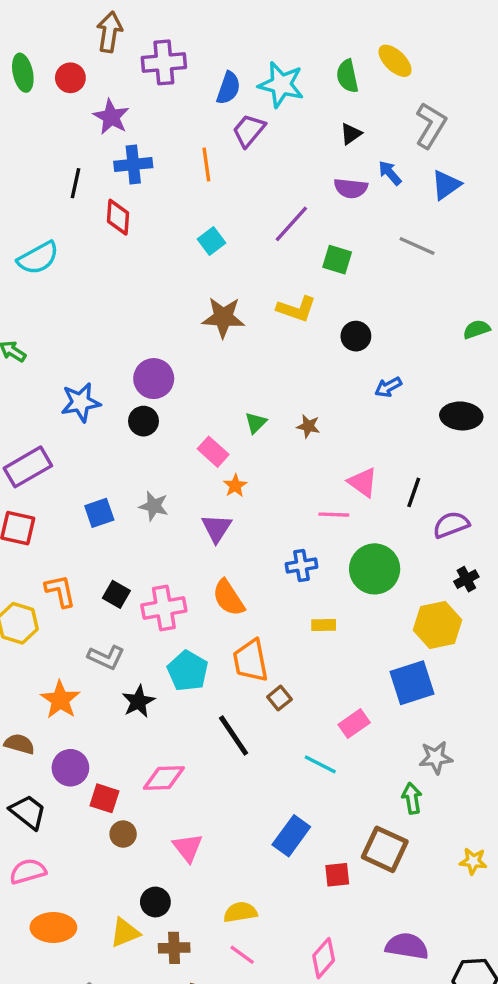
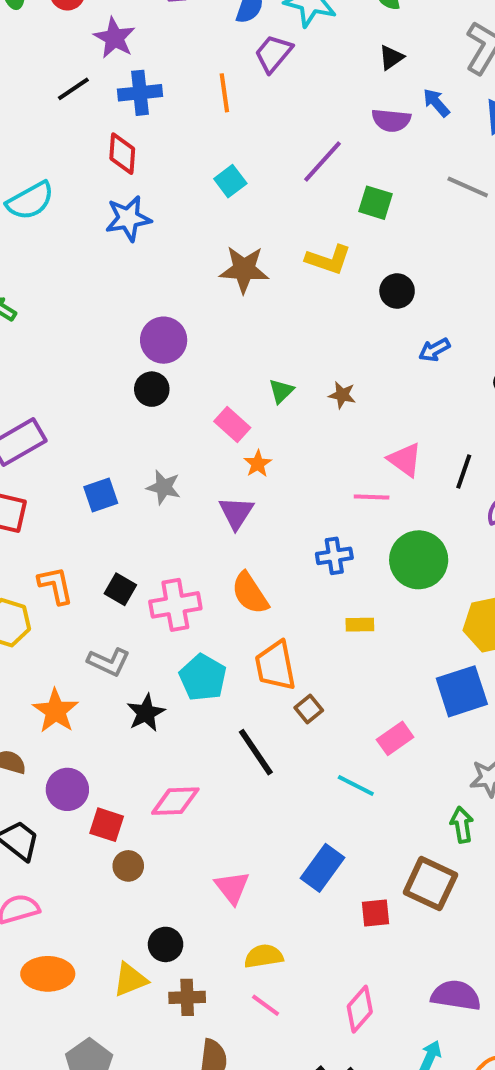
black line: (76, 183) -> (73, 89), moved, turned 44
blue star: (81, 402) -> (128, 218), moved
pink triangle: (188, 848) -> (232, 888), moved

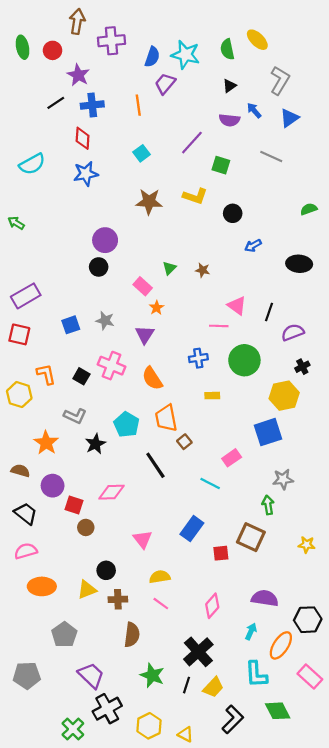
pink cross: (175, 605) -> (111, 366), moved, turned 32

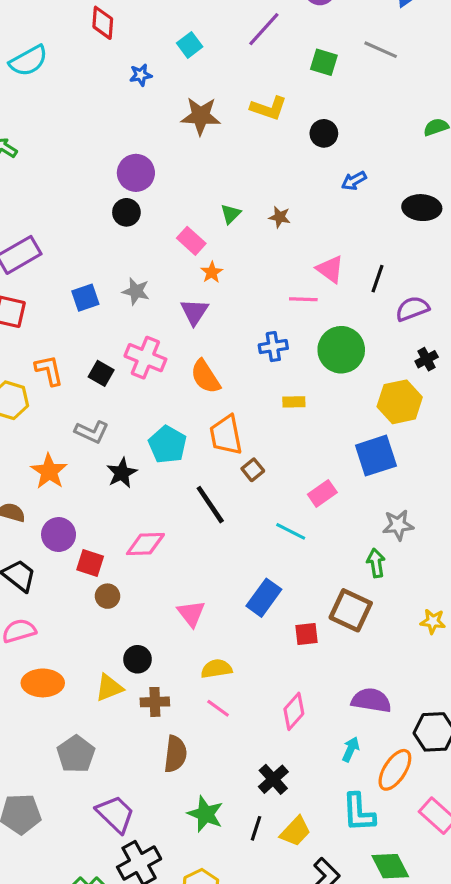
green square: (221, 165) -> (324, 62), moved
blue star: (86, 174) -> (141, 75), moved, size x0.6
black cross: (198, 652) -> (273, 779), size x0.7

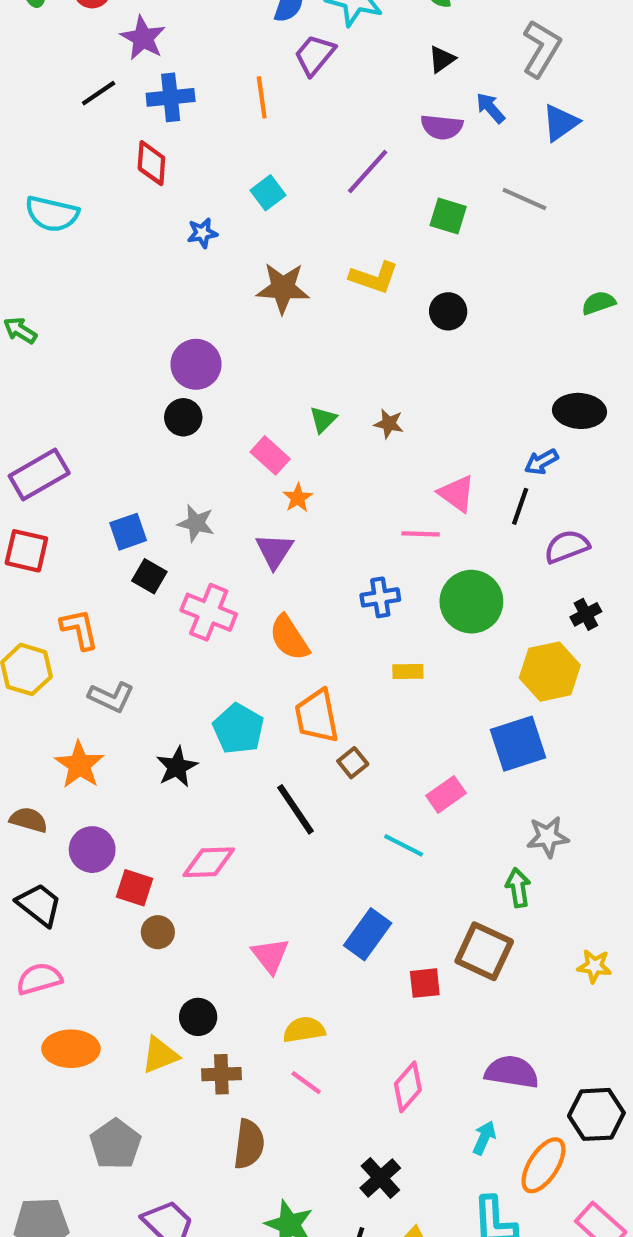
cyan semicircle: (29, 61) -> (52, 214), turned 42
blue arrow: (354, 181) -> (541, 462), moved
black square: (101, 373) -> (149, 576), moved
gray L-shape: (92, 432) -> (111, 697), moved

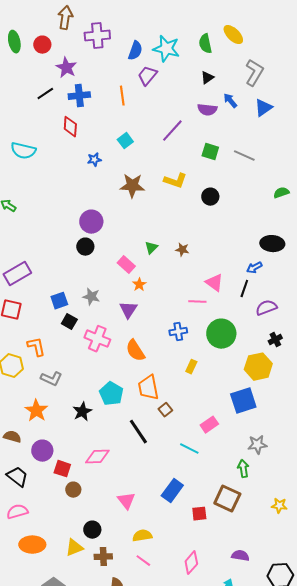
gray line: (524, 199) -> (244, 156), moved
yellow rectangle: (408, 672) -> (191, 367), turned -64
purple semicircle: (512, 1072) -> (240, 556), size x0.7

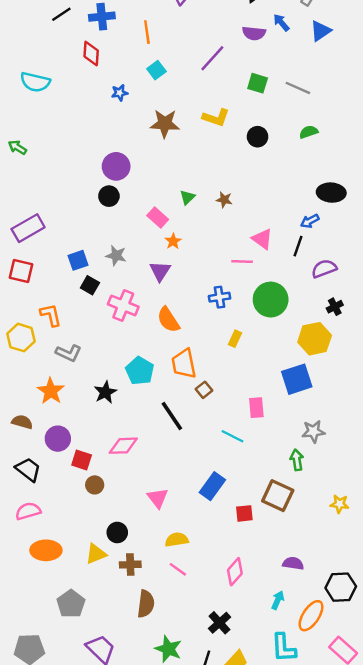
orange line: (122, 96) -> (147, 32), moved
green semicircle: (281, 193) -> (309, 132), moved
pink rectangle: (209, 425) -> (256, 408), turned -60

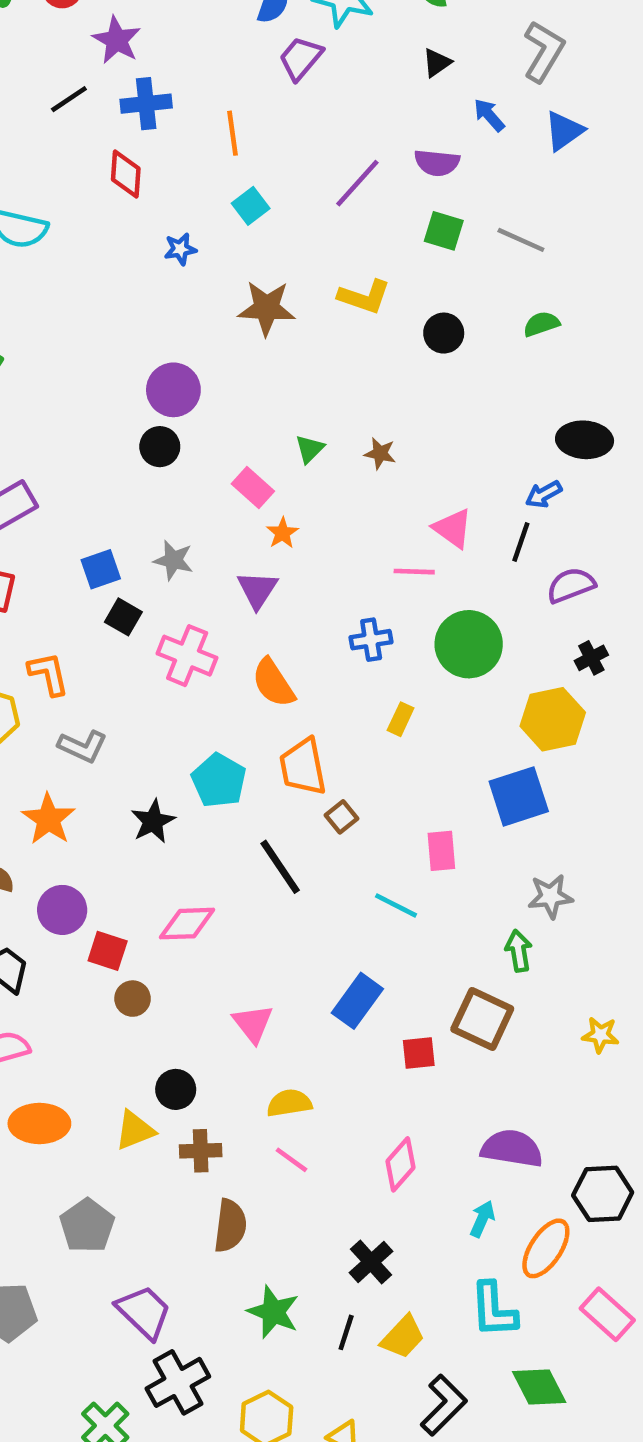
purple semicircle: (254, 33) -> (437, 163), moved
purple semicircle: (293, 563) -> (512, 1148), size x1.5

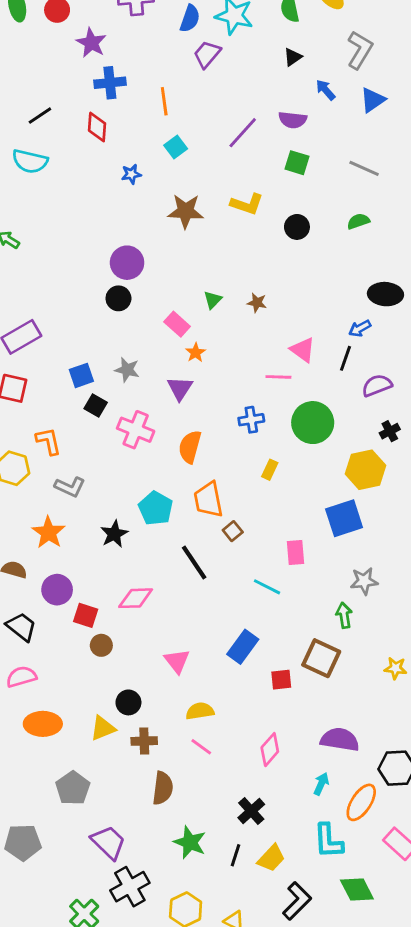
black line: (69, 99) -> (40, 116), moved
gray line: (521, 240) -> (364, 168), moved
orange semicircle: (273, 683) -> (190, 447), turned 48

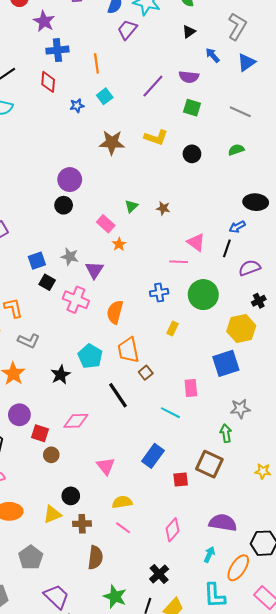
blue star: (131, 174) -> (77, 106), moved
purple triangle: (180, 388) -> (94, 270), moved

